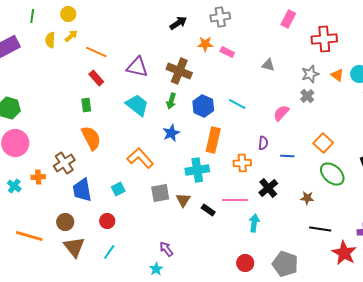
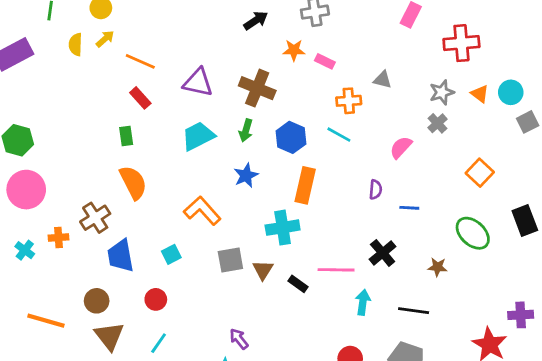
cyan trapezoid: (137, 105) -> (198, 136), turned -65
orange square: (323, 143) -> (480, 173), moved
orange cross: (242, 163) -> (349, 101), moved
black line: (320, 229) -> (414, 311), moved

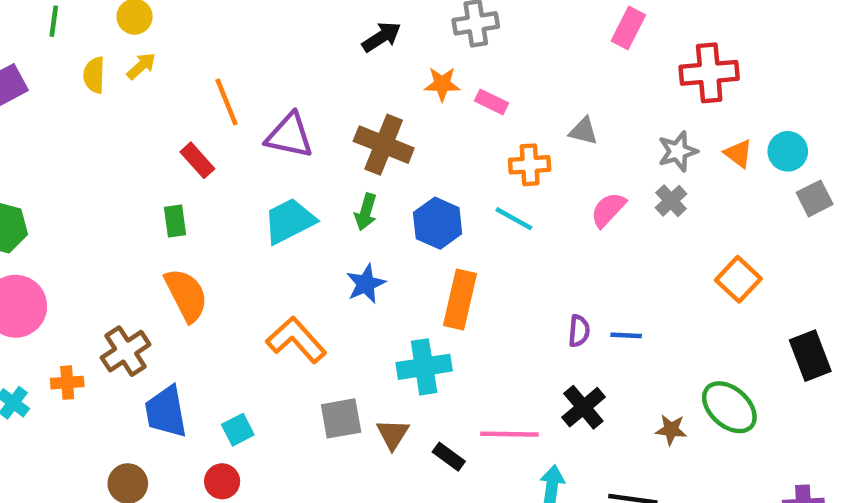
orange line: (140, 61) -> (227, 102), moved, turned 44
pink semicircle: (401, 147) -> (608, 210), moved
purple semicircle: (376, 190) -> (579, 331), moved
green ellipse: (473, 233) -> (729, 407), moved
cyan square: (171, 254) -> (238, 430), moved

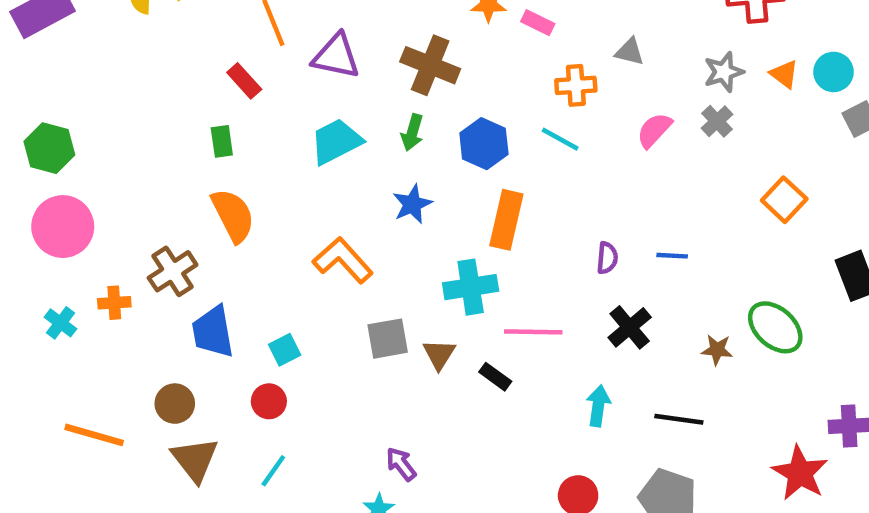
purple semicircle: (579, 331) -> (607, 258), moved
pink line: (509, 434) -> (533, 332), moved

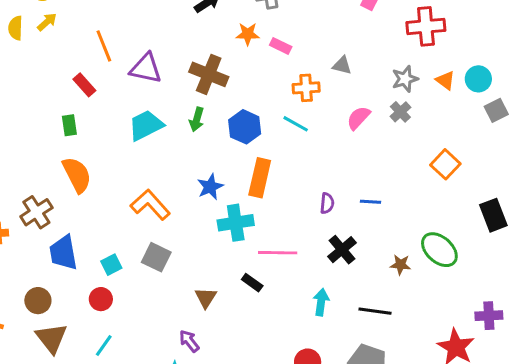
blue star: (412, 204) -> (210, 187), moved
gray square: (388, 339) -> (156, 257), moved, turned 36
brown triangle: (439, 354) -> (206, 298), moved

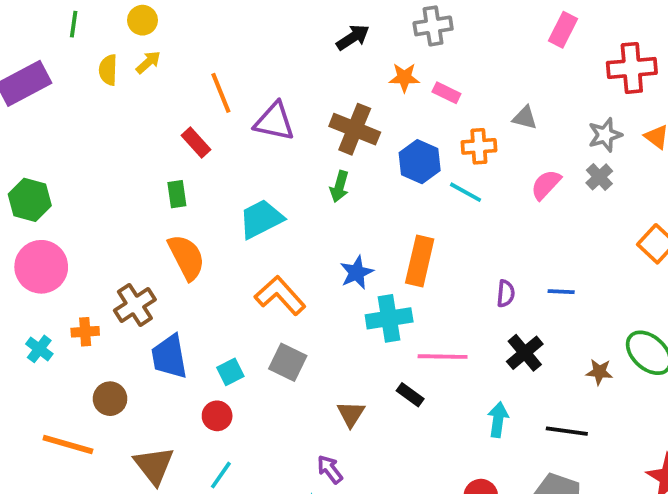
cyan trapezoid: (146, 125) -> (261, 219), moved
blue hexagon: (245, 127) -> (420, 162), moved
brown circle: (38, 301) -> (110, 399), moved

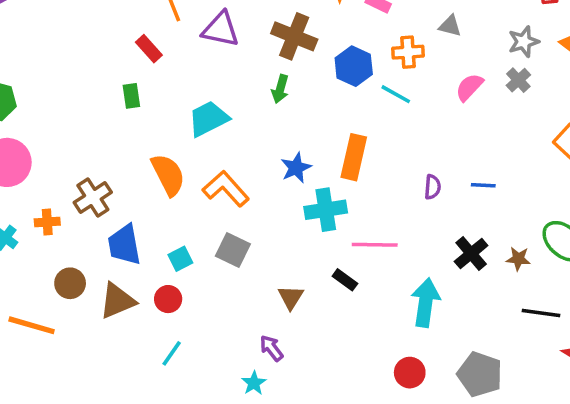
orange semicircle: (186, 257) -> (168, 175), moved
black cross: (525, 353) -> (471, 253), moved
cyan arrow: (498, 420) -> (426, 303), size x1.5
black line: (567, 431) -> (541, 313), moved
brown triangle: (154, 466) -> (117, 301), moved, turned 45

